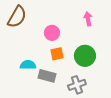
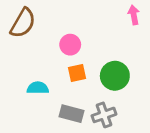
pink arrow: (88, 19) -> (134, 15), moved
gray rectangle: (47, 76) -> (72, 114), moved

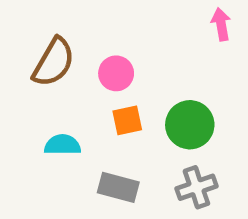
brown semicircle: (23, 23) -> (54, 62), moved
gray cross: (104, 115) -> (197, 187), moved

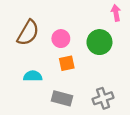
green circle: (190, 125) -> (99, 42), moved

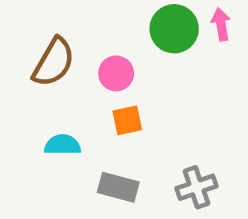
green circle: (99, 42) -> (174, 29), moved

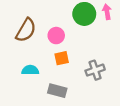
gray cross: (196, 187) -> (95, 70), moved

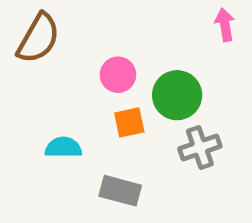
green circle: (84, 14) -> (177, 95), moved
brown semicircle: (26, 30) -> (38, 38), moved

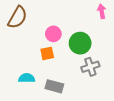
orange square: (129, 122) -> (47, 53), moved
cyan semicircle: (63, 148) -> (27, 78), moved

